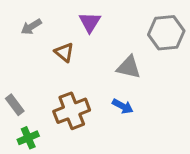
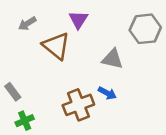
brown triangle: (64, 52) -> (56, 46), size x1.6
brown cross: (72, 111) -> (78, 105), moved

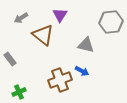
gray rectangle: (13, 92) -> (10, 59), moved

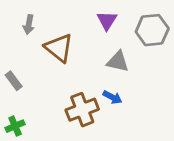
purple triangle: (60, 15) -> (107, 20), moved
gray arrow: (21, 18) -> (29, 25), turned -48
green cross: (19, 92) -> (15, 126), moved

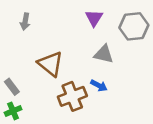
brown triangle: (59, 48) -> (51, 64), moved
gray rectangle: (14, 81) -> (12, 87), moved

